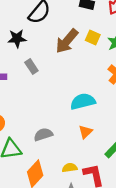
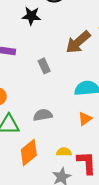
brown arrow: (67, 41) -> (78, 42), moved
gray rectangle: (31, 66) -> (44, 66), moved

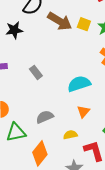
brown arrow: (78, 42) -> (60, 21), moved, turned -95
yellow semicircle: (64, 152) -> (70, 135), moved

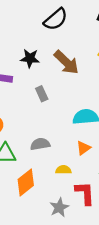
brown arrow: (60, 21) -> (66, 62), moved
black star: (14, 30) -> (30, 58), moved

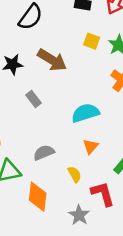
yellow semicircle: (63, 170) -> (75, 174), turned 72
orange diamond: (26, 182) -> (38, 197), turned -32

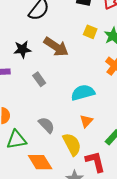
gray semicircle: (44, 153) -> (46, 125), turned 66
yellow semicircle: (75, 174) -> (72, 144), size x1.6
orange diamond: (38, 197) -> (40, 162), turned -40

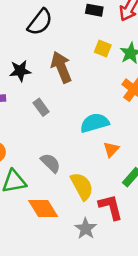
brown arrow: (56, 47) -> (61, 67), turned -145
orange triangle: (86, 121) -> (111, 149), moved

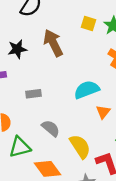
gray rectangle: (41, 107) -> (34, 94), moved, turned -56

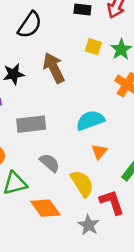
gray rectangle: (34, 94) -> (31, 124), size x1.6
orange triangle: (103, 112) -> (99, 152), moved

